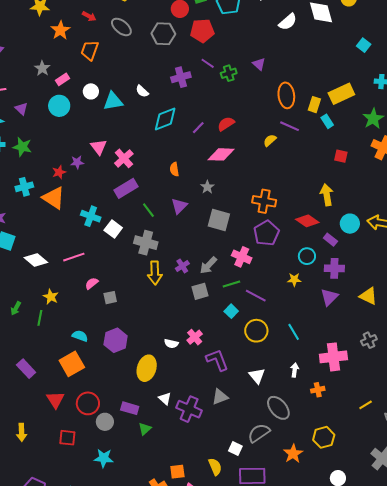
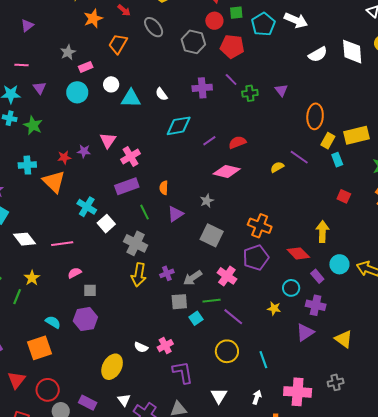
orange ellipse: (286, 95) -> (315, 116), moved
orange semicircle: (174, 169) -> (164, 188), moved
cyan square: (231, 311) -> (196, 318), moved
purple hexagon: (116, 340) -> (85, 319), moved

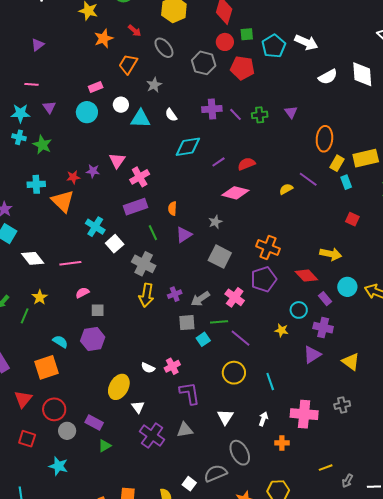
gray star: (68, 52) -> (154, 85), moved
purple line: (231, 79) -> (235, 114), moved
yellow arrow: (322, 232) -> (331, 254), turned 100
white triangle: (124, 400) -> (138, 407), moved

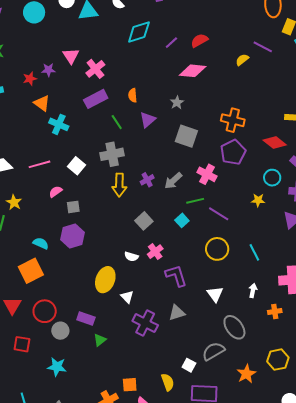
orange triangle: (63, 201) -> (42, 103), moved, size x0.7
white square: (115, 244) -> (77, 166), moved
gray cross: (144, 264) -> (112, 154), turned -30
gray square: (187, 323) -> (144, 221), moved, turned -30

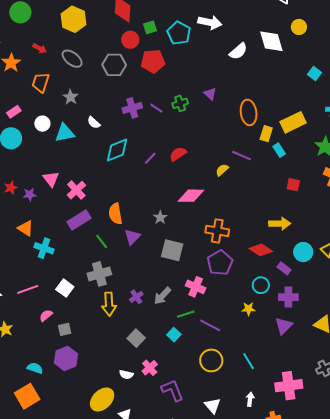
pink diamond: (193, 71) -> (191, 196), moved
red star: (30, 79) -> (11, 188), moved
orange semicircle: (133, 95) -> (115, 214), size x1.5
yellow ellipse: (105, 280) -> (102, 399), turned 30

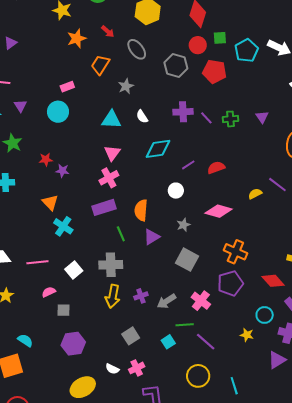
white circle: (42, 124) -> (176, 191), moved
pink triangle: (51, 179) -> (112, 153), moved
purple hexagon: (66, 358) -> (73, 344), moved

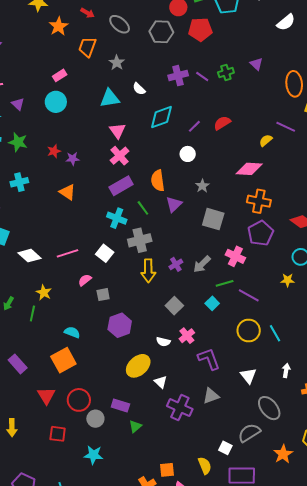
pink diamond: (219, 211) -> (249, 169), moved
cyan cross: (63, 226) -> (117, 218), moved
cyan line: (234, 386) -> (275, 333), moved

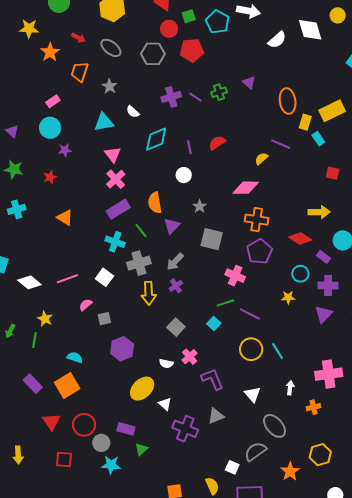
purple line: (194, 126) -> (189, 147), turned -56
purple star: (73, 159) -> (65, 150), moved
gray arrow: (202, 264) -> (175, 262), moved
purple rectangle: (18, 364) -> (33, 384), moved
cyan star: (93, 455) -> (111, 465), moved

